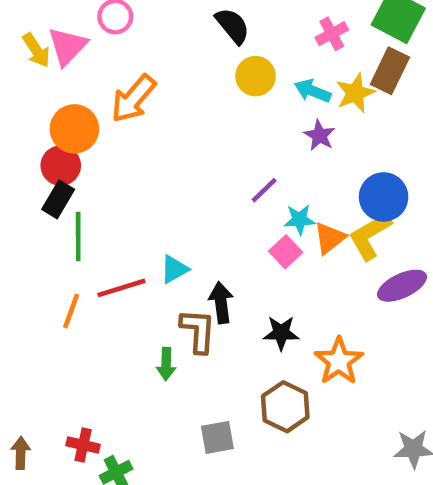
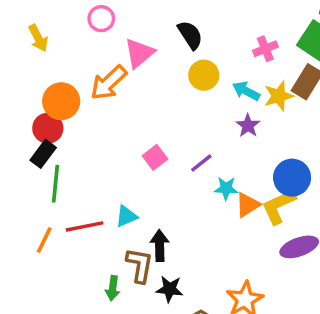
pink triangle: (68, 46) -> (139, 53), moved
pink square: (286, 252) -> (155, 157), moved
black star: (281, 333) -> (170, 289), moved

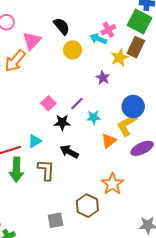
cyan arrow: (246, 91) -> (98, 39), moved
orange triangle: (248, 205) -> (109, 141), moved
black arrow: (160, 245) -> (69, 152), moved, turned -54
green arrow: (113, 288) -> (16, 170), moved, size x1.6
black star: (170, 289) -> (62, 122), moved

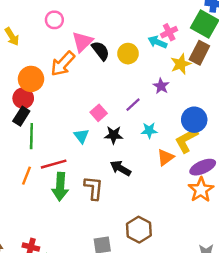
black semicircle: (62, 26) -> (101, 51), moved
purple line: (77, 104) -> (133, 105), moved
cyan triangle: (35, 141) -> (81, 136), moved, turned -40
orange star: (112, 184) -> (201, 190), moved

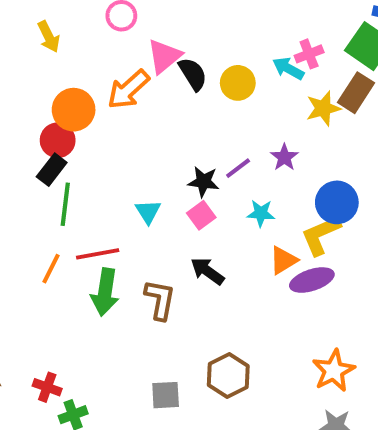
purple star: (161, 86) -> (284, 157), moved
pink square: (99, 113) -> (201, 215), moved
black star: (114, 135) -> (203, 182), moved
purple ellipse: (203, 167) -> (312, 280), moved
orange star: (201, 190) -> (334, 371), moved

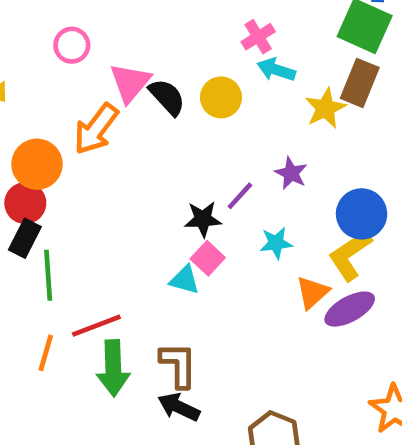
pink cross: (309, 54) -> (258, 37), moved
cyan triangle: (148, 212) -> (184, 280), moved, turned -32
black arrow: (207, 271) -> (179, 407), moved

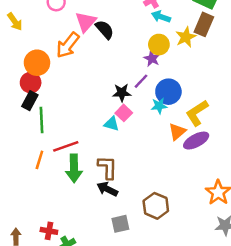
yellow circle: (221, 97) -> (159, 45), moved
purple star: (291, 173) -> (152, 58), moved
blue circle: (362, 214) -> (168, 92), moved

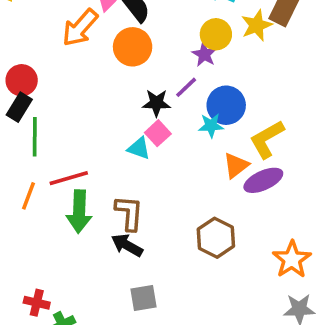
orange circle: (37, 63) -> (133, 47), moved
brown hexagon: (156, 206) -> (216, 238), moved

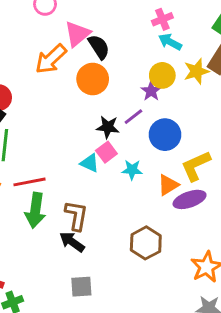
cyan star: (211, 126) -> (132, 170), moved

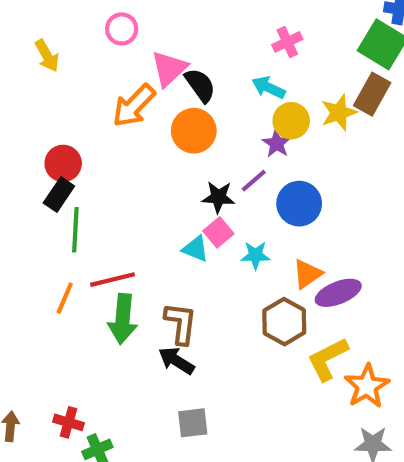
cyan arrow: (170, 42) -> (268, 87), moved
yellow L-shape: (196, 166) -> (328, 359), moved
brown hexagon: (146, 243) -> (284, 322), moved

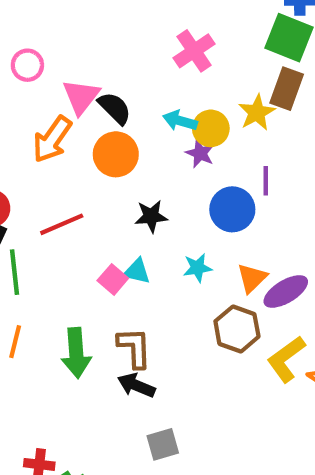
pink cross: (287, 42) -> (194, 51), size x1.4
cyan arrow: (268, 87) -> (180, 121), moved
purple line: (254, 181) -> (266, 181), moved, turned -40
pink square: (218, 232) -> (113, 279), moved
red line: (112, 280) -> (62, 224), moved

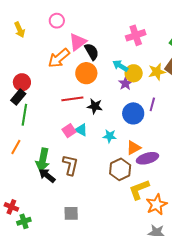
red line: (62, 224) -> (72, 99), moved
black arrow: (136, 385) -> (47, 176), moved

